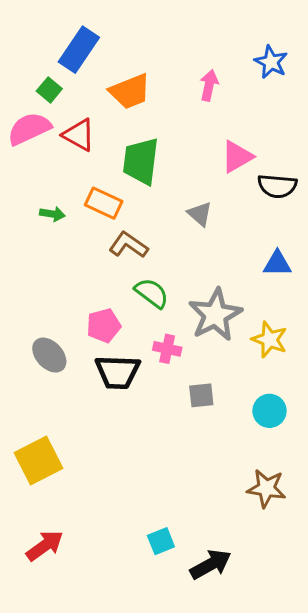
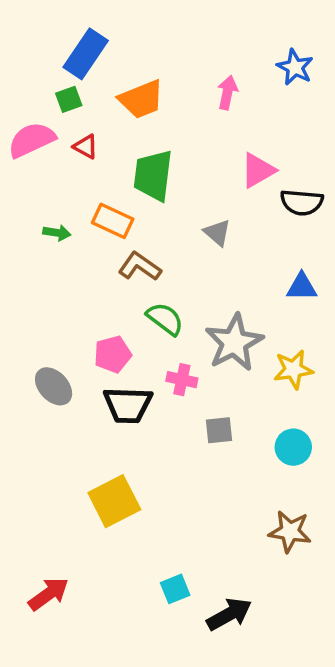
green square: (49, 90) -> (69, 99), moved, turned 30
red triangle: (79, 135) -> (86, 147), size x0.7
yellow star: (270, 340) -> (293, 369), turned -30
yellow square: (38, 460) -> (114, 501), moved

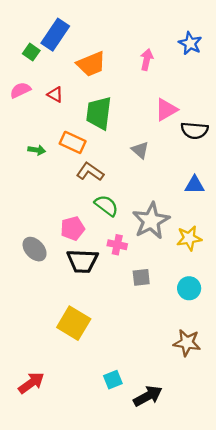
green square: (69, 99) -> (31, 52), moved, turned -35
pink semicircle: (32, 140) -> (20, 90), size x0.7
yellow square: (114, 501) -> (74, 323), turned -32

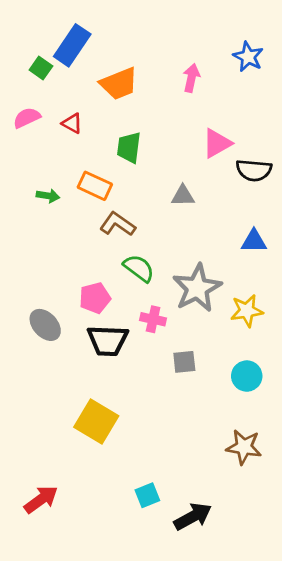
green trapezoid: (99, 113) -> (129, 148), size x0.7
gray triangle: (140, 150) -> (183, 196), turned -42

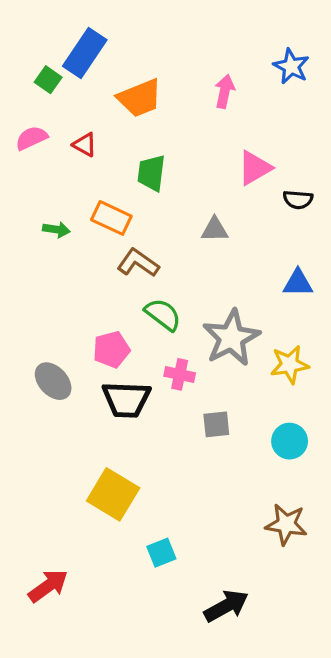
black semicircle: (254, 170) -> (298, 200), size x0.7
cyan square: (147, 495) -> (161, 553), moved

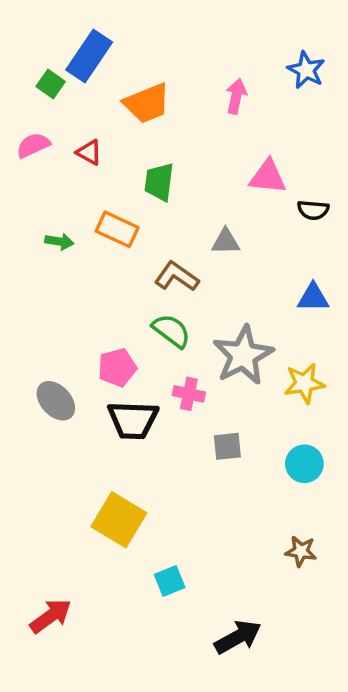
pink triangle: (255, 168) -> (268, 177), turned 36
brown L-shape: (138, 263) -> (177, 277), moved
brown star: (286, 524) -> (301, 551), size x0.7

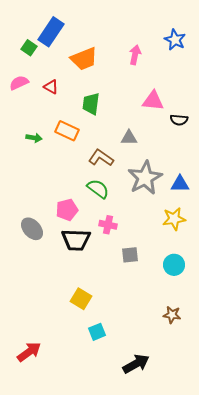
blue triangle: (313, 298) -> (180, 184), moved
gray star: (243, 355) -> (145, 178), moved
yellow square: (119, 520) -> (81, 299), moved, size x0.7

